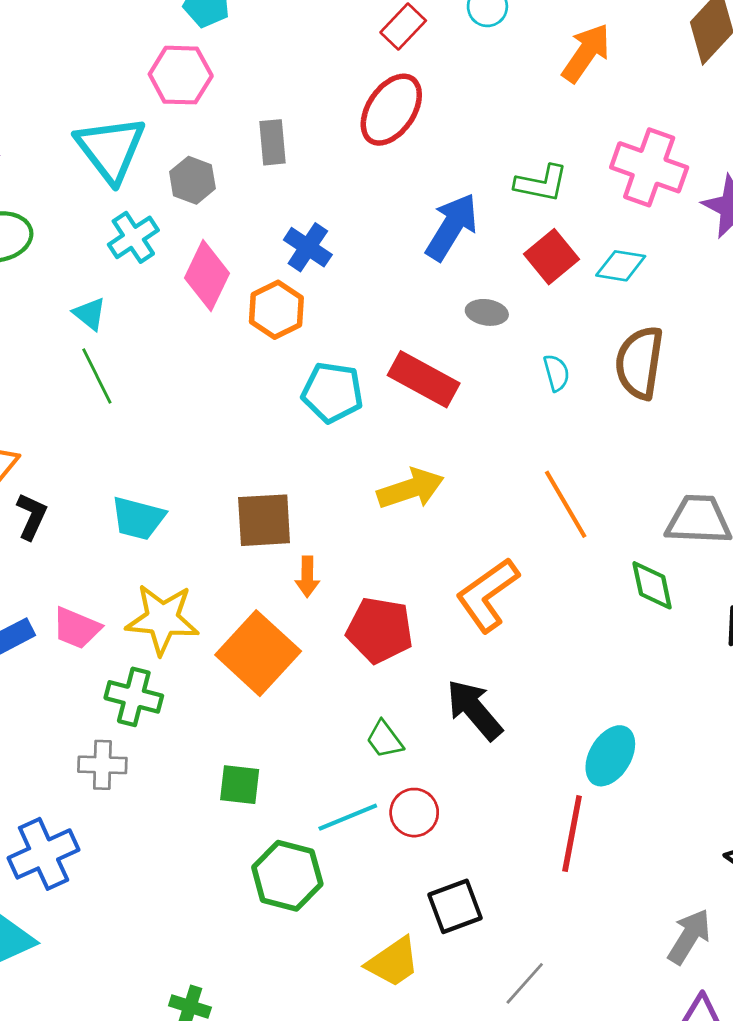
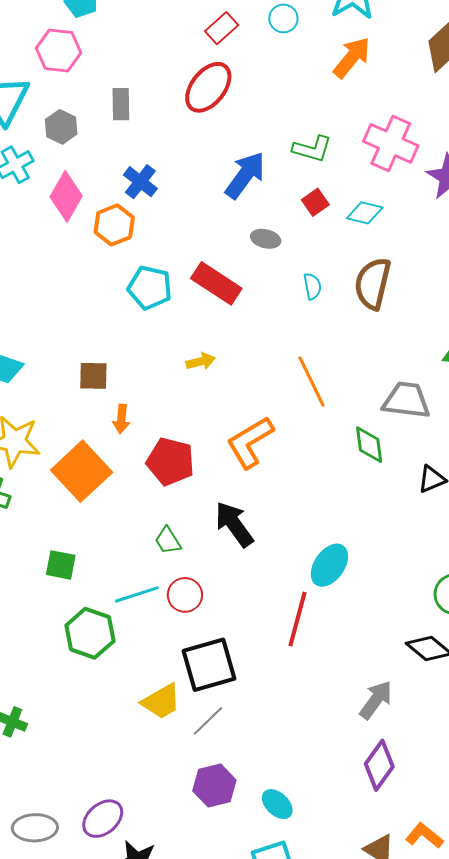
red square: (551, 257) -> (315, 202), size x0.7
yellow arrow: (411, 489) -> (201, 361), size x0.6
brown square: (264, 520) -> (93, 376), size x0.7
black square: (455, 906) -> (209, 665), size x1.4
gray line: (525, 983) -> (208, 721), moved

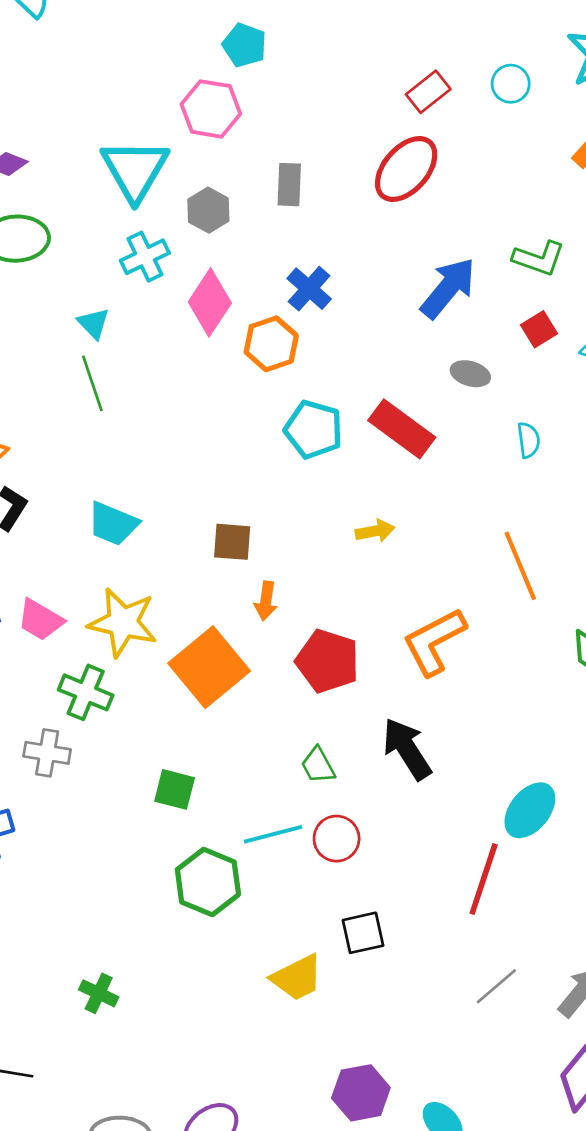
black square: (209, 665) -> (363, 933), size x0.6
gray line: (208, 721) -> (496, 986), moved

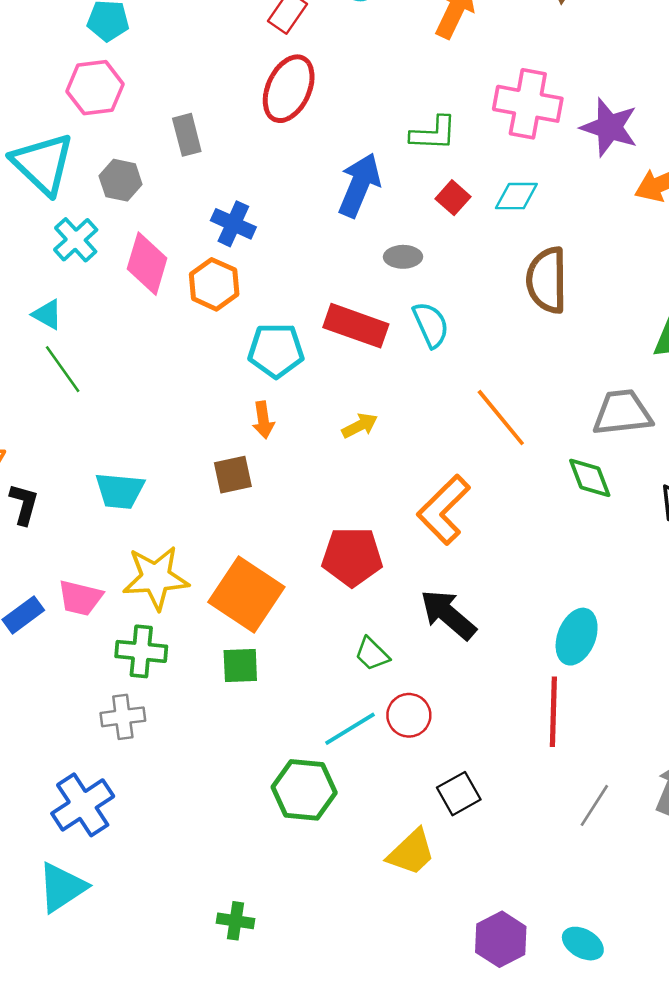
cyan semicircle: (529, 440) -> (431, 325), moved, size x1.4
orange arrow: (266, 601) -> (263, 420), moved
green square: (175, 789) -> (240, 666), moved

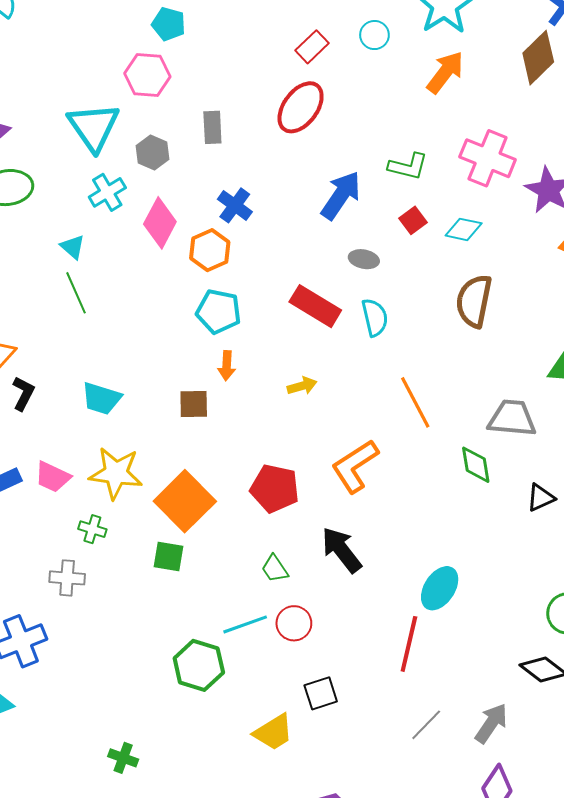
cyan pentagon: (276, 350) -> (219, 311), moved
green cross: (141, 651) -> (92, 529), size x0.7

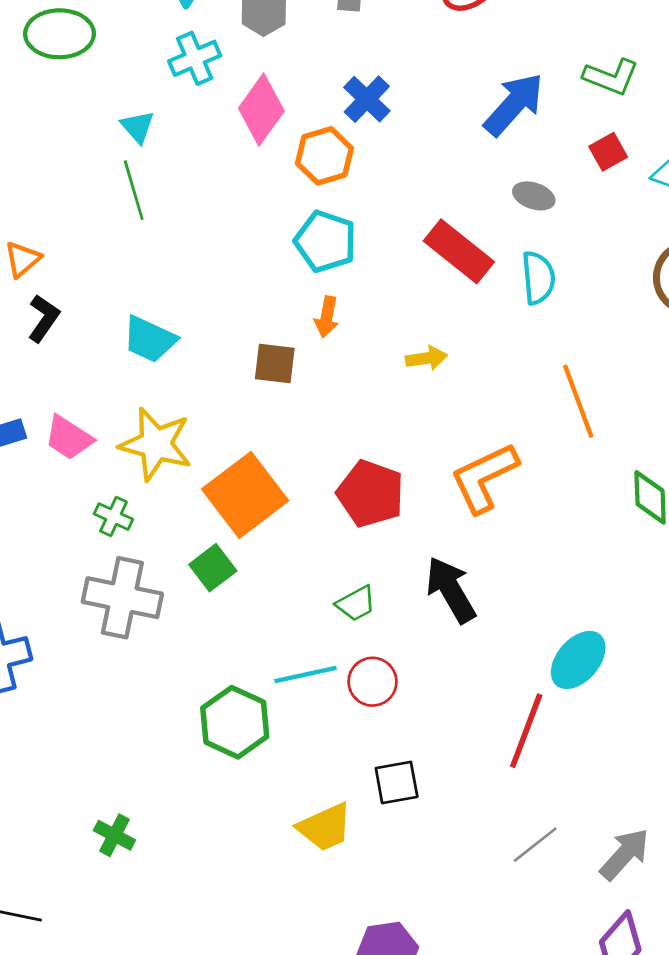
green square: (168, 556) -> (213, 568), turned 36
green trapezoid: (275, 569) -> (356, 604), turned -92
gray cross: (67, 578) -> (122, 598), moved, size x1.6

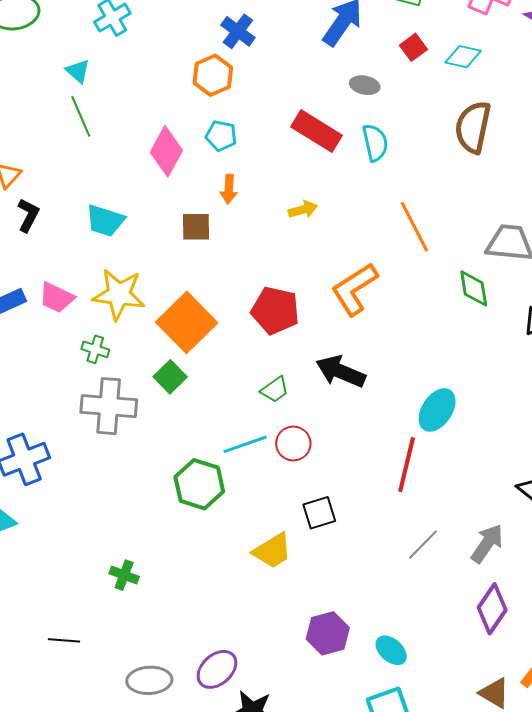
pink diamond: (261, 110) -> (166, 151), moved
cyan pentagon: (325, 241) -> (221, 136), size x0.7
black arrow: (451, 590) -> (341, 372), turned -30

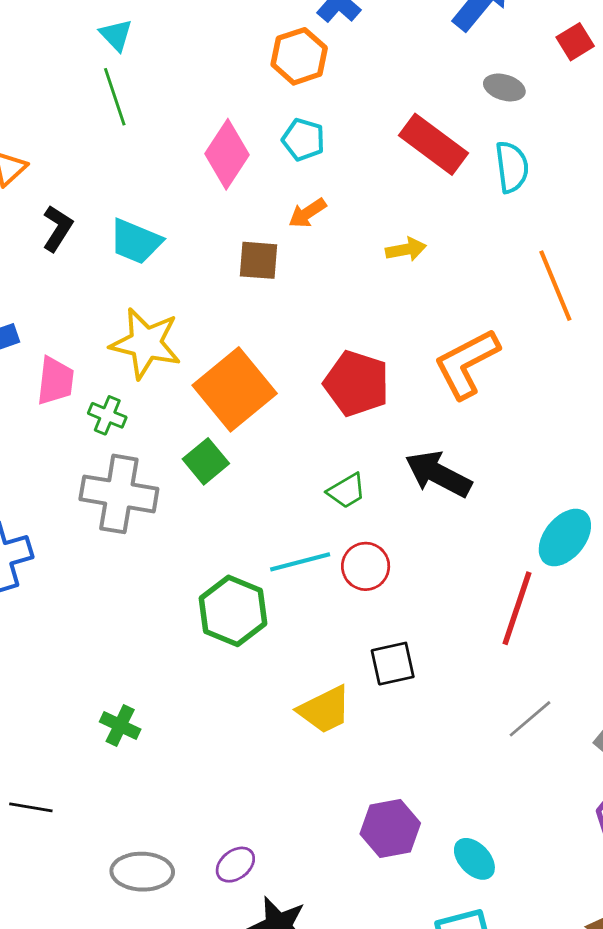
orange arrow: (229, 189) -> (307, 213), turned 48
black L-shape: (28, 215) -> (57, 228), moved
pink trapezoid: (57, 298) -> (55, 381), moved, turned -114
purple ellipse: (217, 669) -> (235, 865), size x0.7

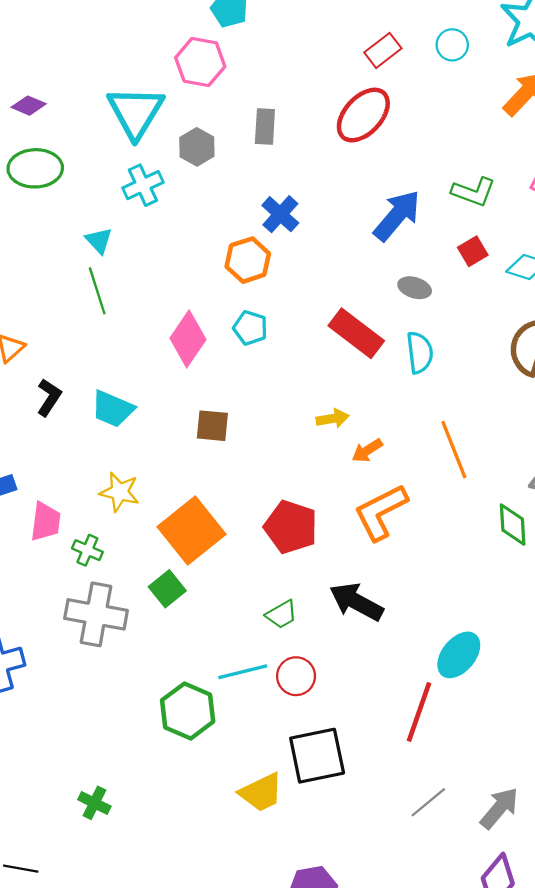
orange arrow: (307, 213) -> (367, 451), moved
yellow star: (146, 343) -> (120, 492), size x0.7
black square: (393, 664) -> (317, 756), size x1.6

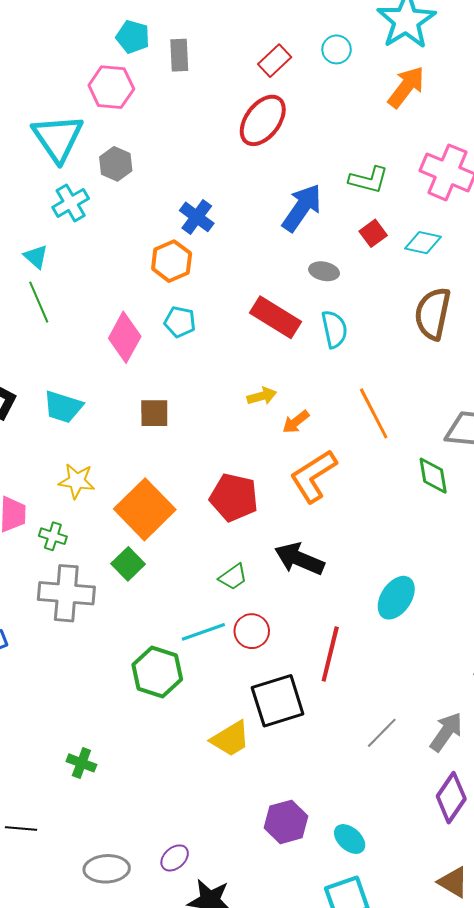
gray rectangle: (265, 127) -> (179, 55), moved
red line: (419, 712) -> (330, 654), moved

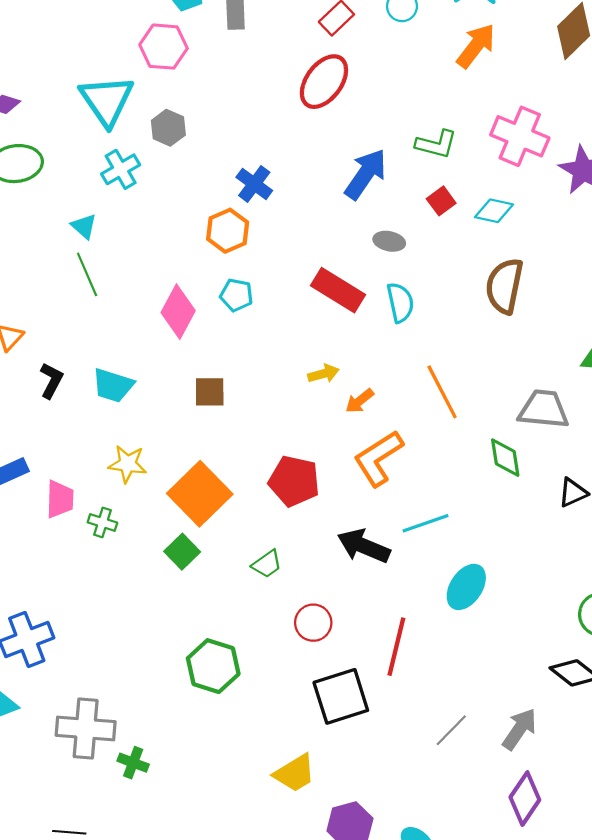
green trapezoid: (233, 577) -> (267, 564), moved
gray cross: (66, 593) -> (86, 729), moved
cyan line: (203, 632) -> (425, 523), moved
yellow trapezoid: (231, 739) -> (295, 773), moved

